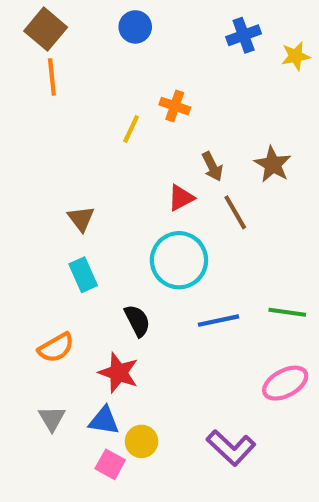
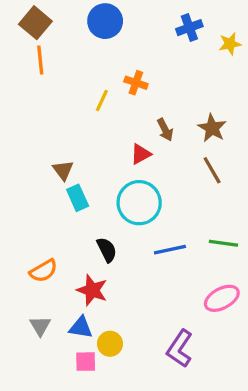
blue circle: (135, 27) -> (105, 21), size x1.4
brown line: (235, 212) -> (212, 170), moved
cyan rectangle: (83, 275) -> (78, 198), moved
purple L-shape: (231, 448) -> (180, 349), turned 81
pink square: (110, 464) -> (86, 362), turned -30

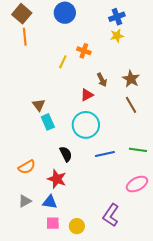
yellow star: (230, 44) -> (117, 36), moved
gray triangle: (40, 326) -> (25, 201), turned 32
yellow circle: (110, 344) -> (77, 226), moved

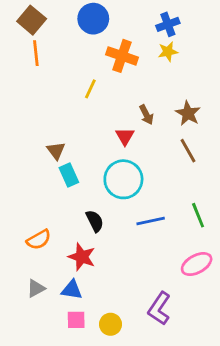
orange cross: (84, 51) -> (122, 56), moved, size x1.5
red triangle: (87, 95) -> (125, 136), turned -32
green line: (138, 150) -> (198, 215), turned 60

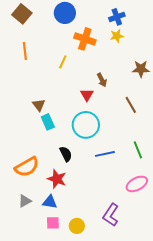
orange line: (36, 53) -> (25, 51), moved
brown star: (188, 113) -> (141, 69), moved, turned -30
orange semicircle: (39, 240) -> (27, 167), size x1.4

